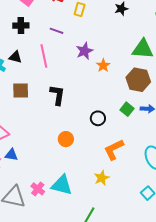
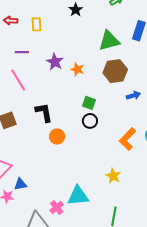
green square: (127, 109) -> (89, 103), moved
orange circle: (66, 139) -> (57, 137), moved
orange L-shape: (114, 150) -> (127, 139), moved
pink cross: (38, 189) -> (57, 208), turned 32

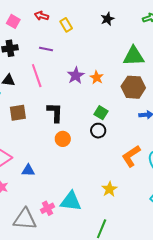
yellow rectangle: (36, 24) -> (66, 25), turned -40
purple star: (55, 62) -> (76, 75), moved
blue triangle: (20, 184) -> (28, 170), moved

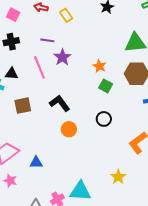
purple star: (76, 75) -> (62, 57), moved
black L-shape: (55, 112) -> (60, 103), turned -35
green square: (101, 113) -> (106, 86), moved

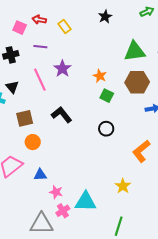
pink square: (13, 15) -> (20, 28), moved
purple line: (47, 40) -> (40, 47), moved
black triangle: (12, 74) -> (12, 87), turned 48
orange circle: (69, 129) -> (33, 142), moved
pink star: (10, 181) -> (56, 192), moved

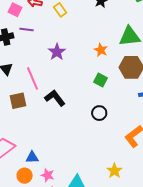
purple line: (40, 47) -> (26, 30), moved
orange star: (100, 76) -> (101, 50), moved
pink line: (40, 80) -> (32, 78), moved
orange circle: (33, 142) -> (25, 176), moved

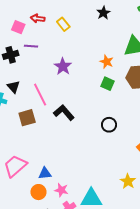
green square: (101, 80) -> (107, 84), moved

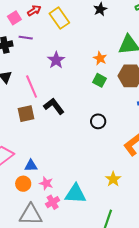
red arrow: (38, 18) -> (34, 10), turned 136
yellow rectangle: (63, 24) -> (59, 18), size x1.5
pink square: (18, 27) -> (14, 18), turned 32
brown square: (27, 118) -> (26, 114), moved

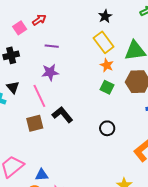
yellow rectangle: (59, 18) -> (104, 42), moved
purple line: (26, 38) -> (52, 46), moved
purple star: (56, 60) -> (50, 72), moved, turned 30

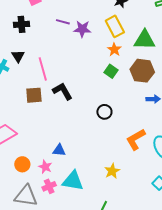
purple star: (50, 72) -> (82, 29), moved
blue triangle: (42, 175) -> (59, 150), moved

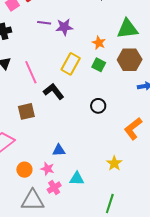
yellow rectangle: (115, 26) -> (71, 64), moved, turned 65
brown square: (34, 95) -> (26, 111), moved
cyan triangle: (73, 181) -> (77, 179), size x0.7

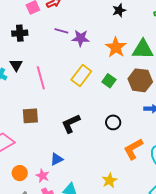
orange star: (99, 43) -> (116, 47), moved, size x1.5
black L-shape: (54, 91) -> (71, 124), moved, turned -85
black circle: (98, 106) -> (113, 122), moved
blue triangle: (59, 150) -> (57, 159), turned -32

